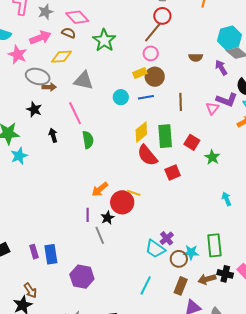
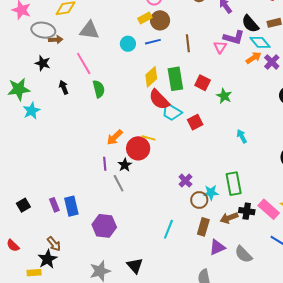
red square: (173, 173) -> (195, 122), moved
cyan trapezoid: (155, 249) -> (172, 112), moved

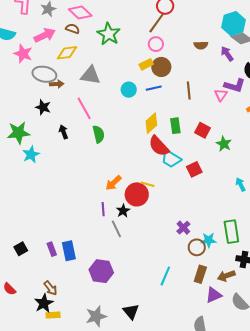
green rectangle: (175, 79) -> (175, 126), size x0.7
brown arrow: (229, 218) -> (226, 276), moved
yellow rectangle: (34, 273) -> (53, 315), moved

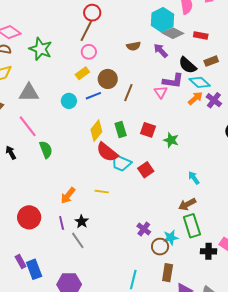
brown circle: (161, 67) -> (108, 79), moved
brown line: (189, 90) -> (128, 93), turned 36
red circle: (137, 194) -> (29, 217), moved
purple rectangle: (52, 249) -> (21, 261), moved
brown arrow: (226, 276) -> (187, 204), moved

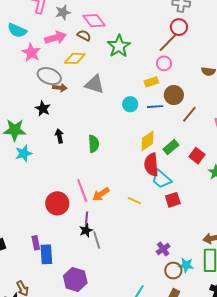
pink line: (28, 126) -> (82, 191), moved
green rectangle: (121, 130) -> (171, 147), turned 49
red semicircle: (107, 152) -> (151, 165), turned 30
red square: (146, 170) -> (173, 200), moved
black star: (82, 221) -> (86, 230), moved

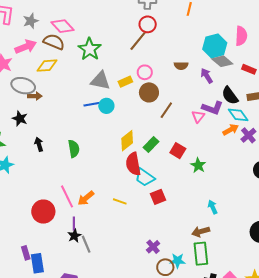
brown semicircle: (84, 35) -> (54, 42), size x1.5
pink circle: (164, 63) -> (145, 72), moved
gray triangle: (95, 84) -> (100, 81), moved
blue line: (155, 107) -> (91, 104), moved

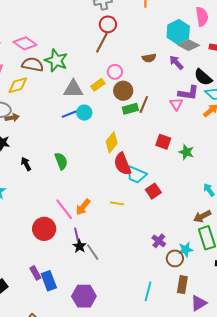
brown semicircle: (54, 42) -> (33, 64), moved
green rectangle: (151, 145) -> (130, 109), moved, turned 42

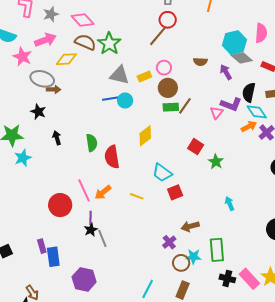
black semicircle: (203, 77) -> (249, 92), turned 48
red semicircle: (122, 164) -> (112, 157), moved
brown arrow: (202, 216) -> (190, 226), moved

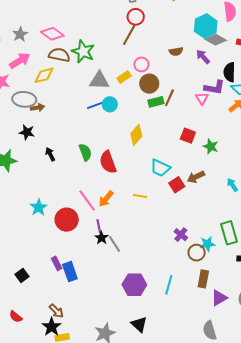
cyan star: (23, 158) -> (39, 207), moved
brown arrow: (190, 226) -> (196, 177), moved
purple hexagon: (84, 279) -> (134, 285), moved

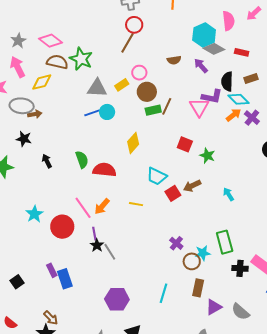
pink arrow: (20, 61) -> (18, 67), turned -85
pink triangle: (202, 98) -> (199, 107), size x1.5
red semicircle: (108, 162) -> (104, 170), turned 115
purple hexagon: (134, 285) -> (117, 299), moved

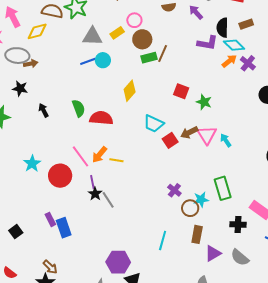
pink triangle: (199, 107) -> (207, 135), moved
yellow line: (136, 204) -> (116, 160), moved
black cross: (240, 268) -> (238, 224), moved
purple hexagon: (117, 299) -> (118, 262), moved

